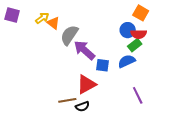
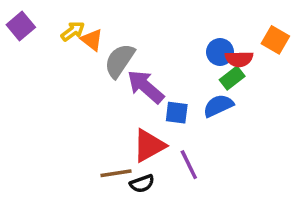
orange square: (141, 13) -> (275, 40), moved
purple square: (12, 15) -> (21, 26), turned 35
purple line: (138, 95) -> (189, 165), moved

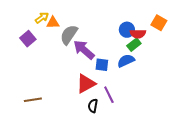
purple square: (21, 26) -> (28, 39), moved
orange triangle: (92, 40) -> (53, 23), turned -40
brown line: (116, 173) -> (33, 100), moved
black semicircle: (142, 184) -> (93, 106), moved, turned 120

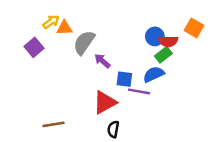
purple arrow: (84, 50) -> (102, 61), size x0.6
purple line: (109, 95) -> (139, 91), moved, turned -54
brown line: (33, 100) -> (53, 124), moved

